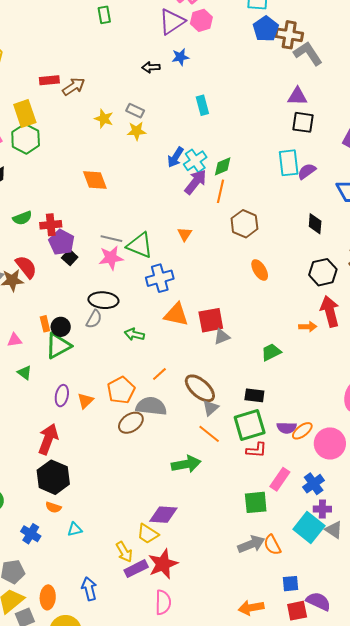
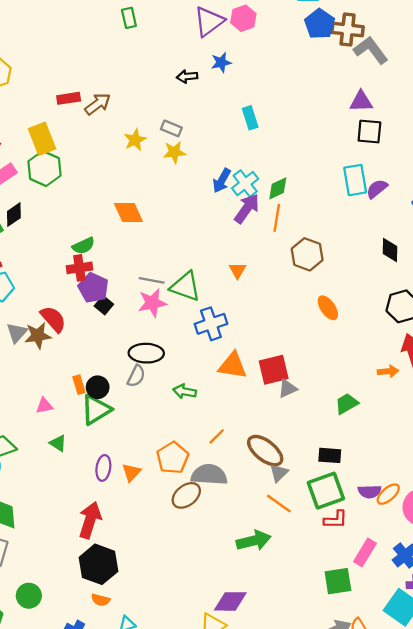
yellow star: (104, 119) -> (135, 140), turned 30
green semicircle: (22, 218) -> (83, 246), moved

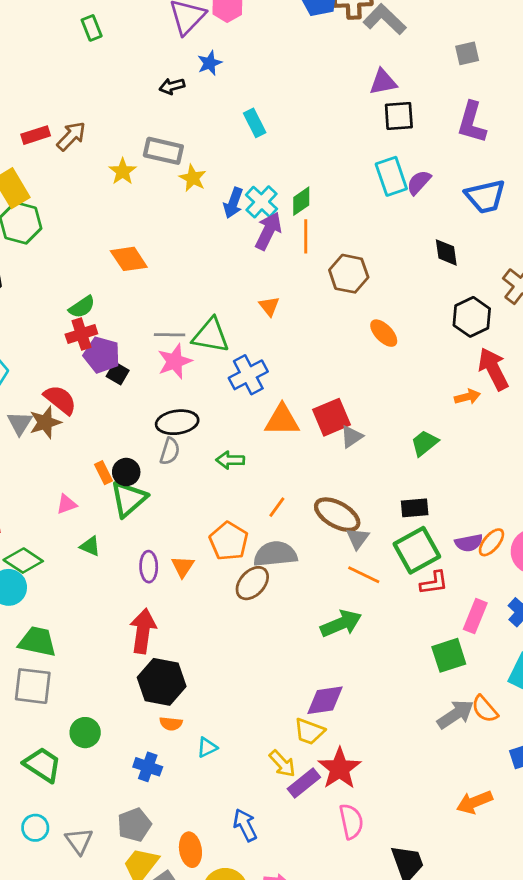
gray rectangle: (171, 128) -> (163, 151), size x1.5
yellow star: (174, 152) -> (193, 178), moved, turned -30

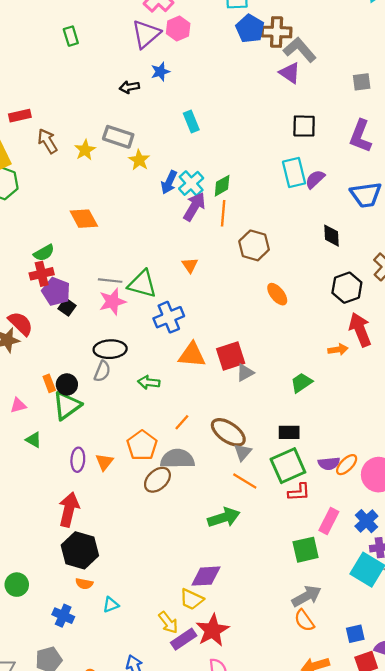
purple triangle: (383, 82) -> (290, 73), moved, turned 40
brown arrow: (71, 136) -> (47, 141), moved, turned -80
orange semicircle: (485, 709) -> (304, 620), moved

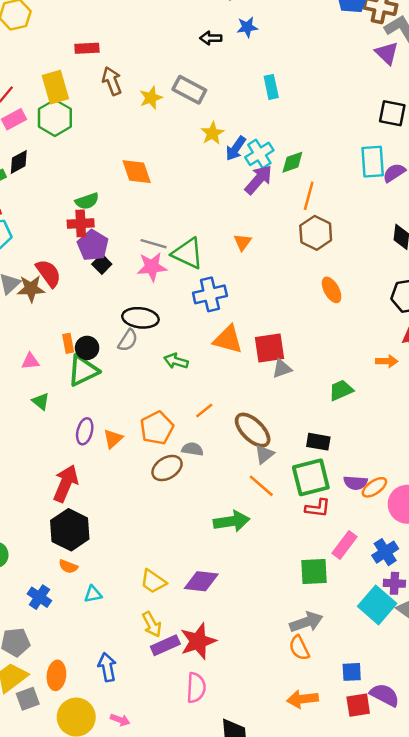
yellow star: (139, 160) -> (212, 133), moved
orange line: (223, 213) -> (309, 196), moved
gray semicircle: (177, 459) -> (193, 449), size x0.6
yellow trapezoid: (192, 599) -> (153, 581), moved

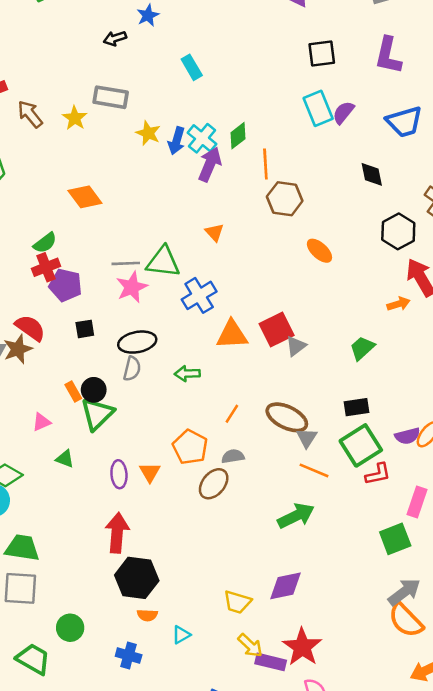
black square: (102, 264) -> (85, 329), moved, turned -36
purple rectangle: (165, 645) -> (271, 662), turned 56
orange semicircle: (299, 648) -> (406, 620), size x1.4

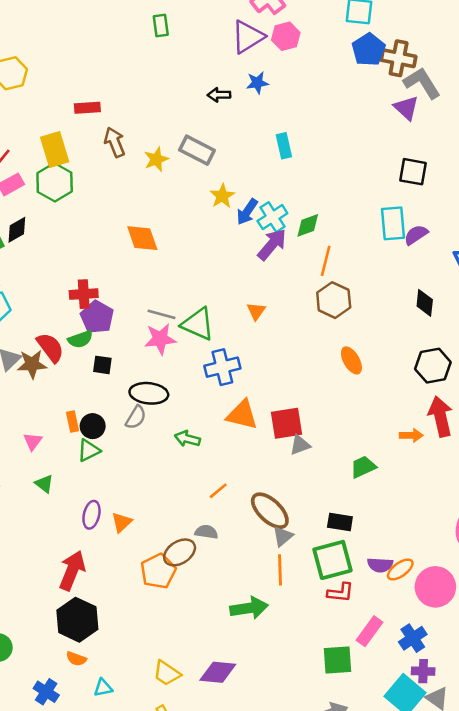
green semicircle: (45, 243) -> (80, 339), moved
green triangle: (97, 414) -> (89, 450), size x0.7
pink triangle: (41, 422) -> (33, 441), turned -48
orange pentagon: (190, 447) -> (158, 571), moved
orange line: (314, 470) -> (280, 570), turned 48

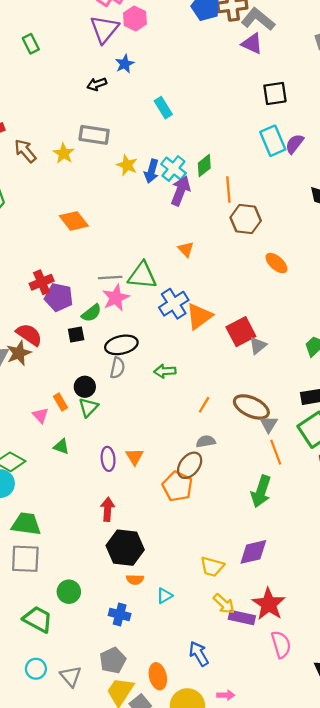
green semicircle: (80, 339) -> (91, 313), moved
orange triangle: (242, 415) -> (199, 316), moved, turned -32
orange rectangle: (72, 422) -> (61, 402), moved
red arrow: (72, 570) -> (108, 509), size x0.7
green arrow: (249, 608) -> (261, 491), turned 136

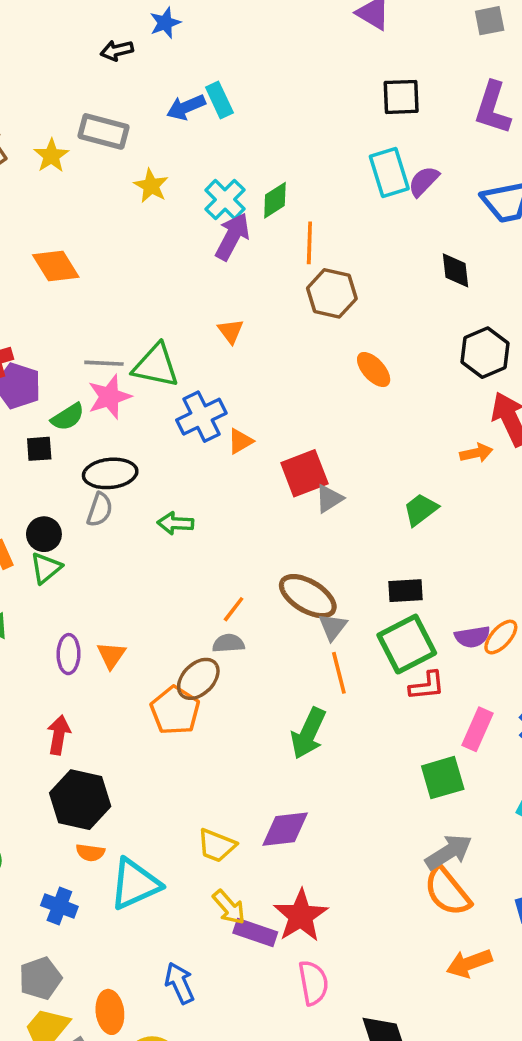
blue arrow: (152, 171) -> (186, 107), moved, turned 45
orange triangle: (199, 316) -> (240, 441), size x0.6
orange line: (204, 405) -> (234, 609), moved
cyan triangle: (165, 596) -> (135, 884), size x2.0

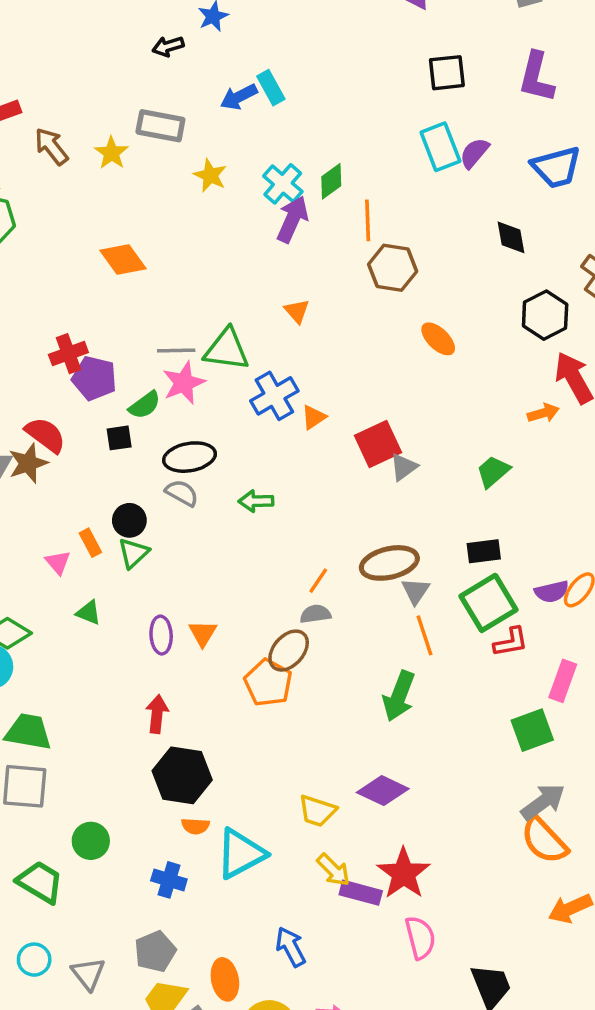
gray semicircle: (100, 510) -> (182, 493), turned -76
brown ellipse: (308, 596) -> (389, 563), turned -40
purple diamond: (285, 829) -> (383, 791), turned 36

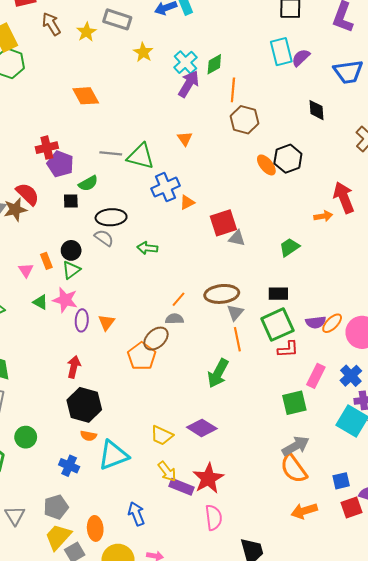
black hexagon: (545, 315) -> (288, 159), moved
pink star: (184, 383) -> (65, 300), moved, turned 30
gray triangle: (404, 467) -> (237, 238), turned 42

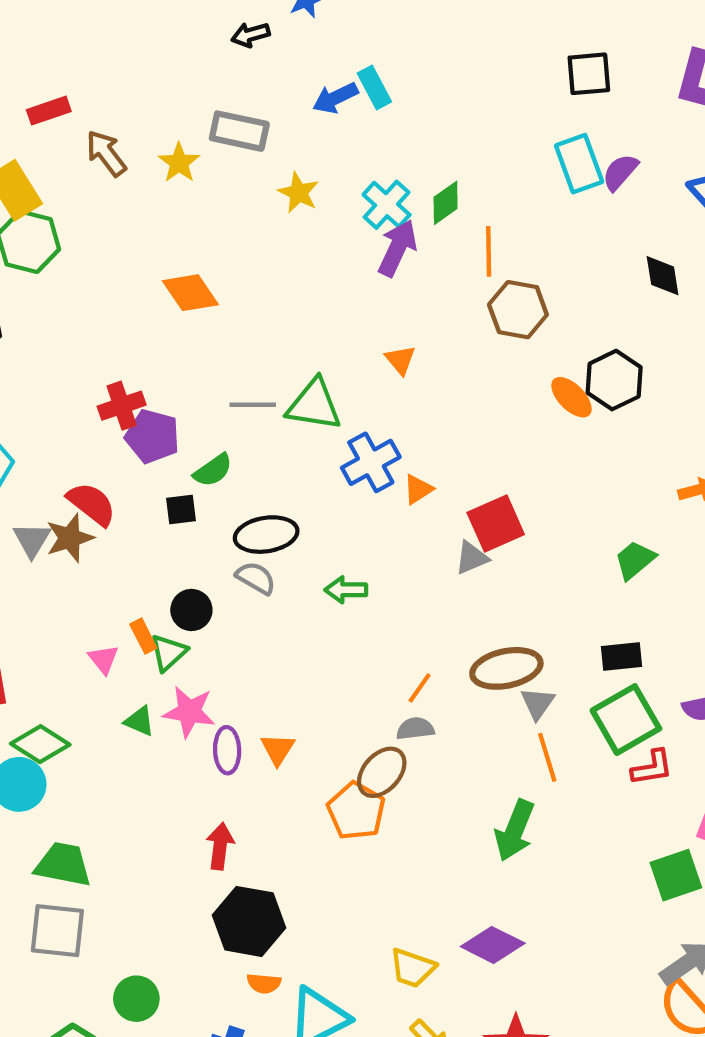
gray triangle: (237, 238) -> (472, 558), moved, turned -30
green triangle: (71, 270) -> (168, 653), moved

